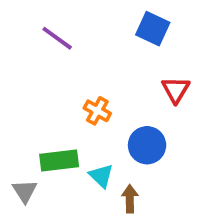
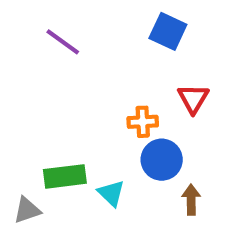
orange cross: (97, 111) -> (143, 122), moved, turned -32
gray triangle: (25, 191) -> (27, 210), turned 44
brown arrow: (130, 199) -> (191, 200), moved

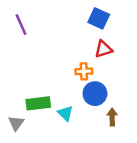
purple line: (63, 42) -> (21, 25), moved, turned 30
red triangle: (193, 99) -> (104, 49), moved, turned 42
gray triangle: (27, 210) -> (16, 123), turned -35

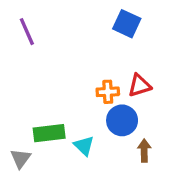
red triangle: (104, 49) -> (139, 85), moved

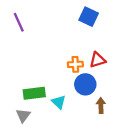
gray triangle: (21, 158) -> (23, 115), moved

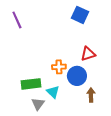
orange cross: (75, 64) -> (59, 67), moved
gray triangle: (23, 115) -> (38, 104), moved

